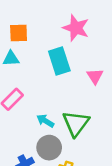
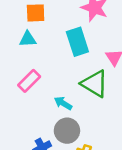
green triangle: (76, 123) -> (94, 84), moved, turned -36

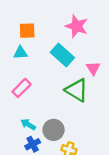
cyan rectangle: (77, 42) -> (62, 55), turned -30
cyan arrow: (63, 103) -> (28, 124), moved

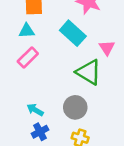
pink rectangle: (22, 88) -> (28, 58), moved
gray circle: (54, 130) -> (75, 107), moved

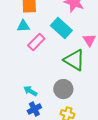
pink rectangle: (28, 58) -> (36, 42), moved

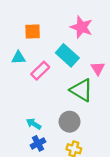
cyan triangle: (23, 26) -> (18, 58), moved

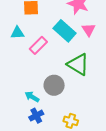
pink triangle: (98, 68) -> (89, 30), moved
gray circle: (70, 122) -> (54, 85), moved

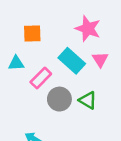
green triangle: (78, 64) -> (88, 100), size x0.7
gray circle: (54, 85) -> (59, 99), moved

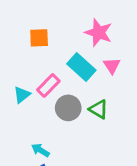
cyan triangle: (16, 63) -> (22, 95), moved, turned -35

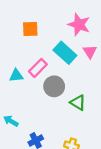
cyan triangle: (22, 95) -> (16, 76), turned 32
green triangle: (99, 109) -> (78, 103), moved
cyan arrow: (40, 150) -> (11, 121), moved

